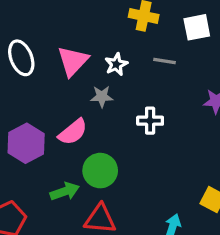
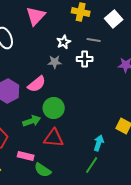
white square: (197, 27) -> (114, 19), turned -30
pink triangle: (73, 61) -> (36, 16), moved
white cross: (150, 121) -> (85, 59), moved

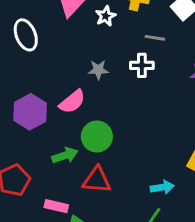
white star: (64, 42) -> (106, 16), moved
cyan arrow: (99, 143) -> (162, 187), turned 63

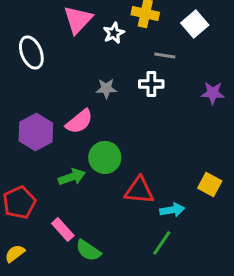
red triangle: (97, 180) -> (139, 190), moved
pink rectangle: (56, 206) -> (63, 229), turned 35

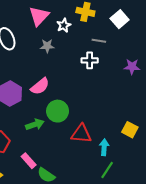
gray star: (106, 89) -> (47, 46), moved
cyan arrow: (172, 210) -> (104, 147), turned -77
green line: (162, 243) -> (107, 170), moved

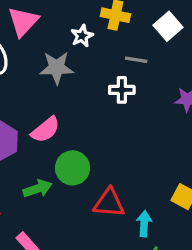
pink triangle: (39, 16) -> (23, 22), moved
gray star: (47, 46) -> (57, 68), size x1.5

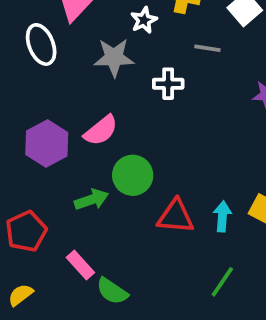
white cross: (122, 90) -> (168, 84), moved
cyan arrow: (144, 224) -> (222, 216), moved

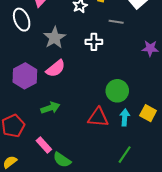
gray star: (114, 58) -> (55, 38), moved, turned -30
green circle: (133, 175) -> (117, 91), moved

